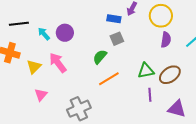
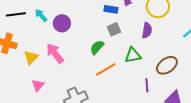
cyan arrow: (44, 34) -> (41, 15), moved
purple semicircle: (166, 40) -> (147, 30), moved
green triangle: (146, 71) -> (133, 55), moved

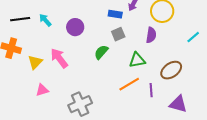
purple circle: (62, 23) -> (75, 27), moved
orange line: (106, 69) -> (129, 84), moved
pink triangle: (38, 85) -> (42, 90), turned 32

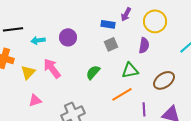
cyan arrow: (45, 20) -> (38, 40), moved, turned -56
green semicircle: (101, 52) -> (93, 72), moved
purple line: (151, 90) -> (144, 109), moved

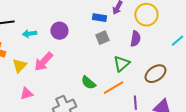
pink arrow: (52, 68) -> (43, 62), turned -100
green triangle: (130, 70) -> (121, 64), turned -30
green semicircle: (93, 72) -> (88, 83), moved, turned -91

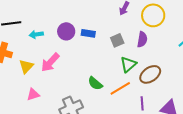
blue rectangle: (99, 18) -> (88, 33), moved
gray square: (102, 38) -> (117, 40), moved
brown ellipse: (155, 74) -> (150, 74), moved

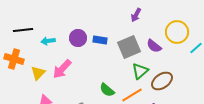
yellow circle: (153, 15) -> (177, 32), moved
purple semicircle: (142, 39) -> (154, 46), turned 119
gray square: (117, 40) -> (129, 47), size x1.6

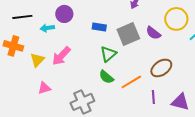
purple circle: (78, 38) -> (64, 14), moved
green triangle: (140, 71) -> (108, 54), moved

